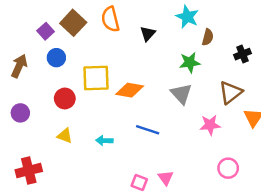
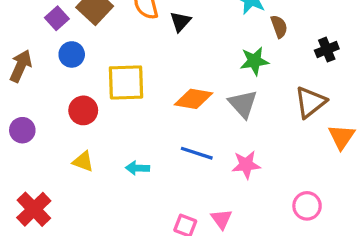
black triangle: (148, 34) -> (180, 22), moved
brown semicircle: (208, 37) -> (279, 27), turned -35
orange diamond: (130, 90) -> (193, 99), moved
pink star: (210, 125) -> (246, 165), moved
red cross: (29, 171) -> (34, 209), turned -30

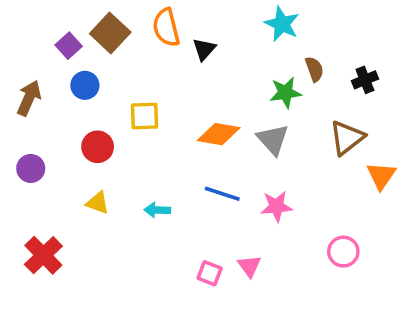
brown semicircle: (279, 27) -> (314, 69), moved
yellow square: (126, 82) -> (145, 116), size x0.7

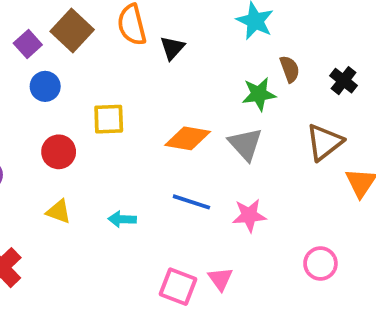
black cross: (365, 80) -> (344, 81), turned -30
pink square: (210, 273) -> (178, 287), size x1.4

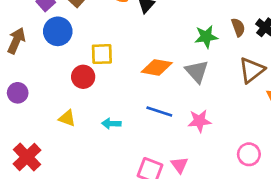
brown semicircle: (290, 69) -> (238, 27), moved
blue circle: (45, 86) -> (58, 31), size x1.4
red circle: (59, 152) -> (83, 77), moved

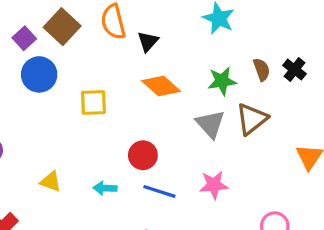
orange diamond: (157, 67) -> (161, 86), moved, turned 32
brown triangle: (252, 70) -> (252, 119), moved
red circle: (83, 77) -> (143, 155), moved
blue line: (159, 112) -> (159, 191), moved

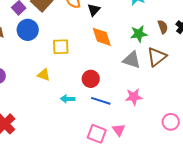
orange diamond: (161, 86) -> (102, 37), turned 30
gray triangle: (210, 124) -> (132, 60), turned -30
yellow triangle: (51, 182) -> (44, 75), moved

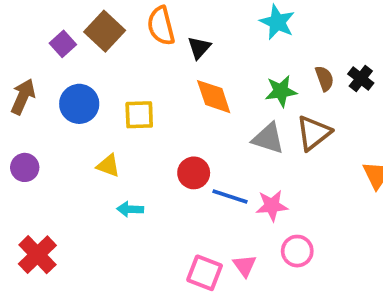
blue circle: (28, 30) -> (79, 104), moved
cyan arrow: (68, 99) -> (130, 209), moved
blue line: (101, 101) -> (230, 197), moved
pink circle: (171, 122) -> (297, 251), moved

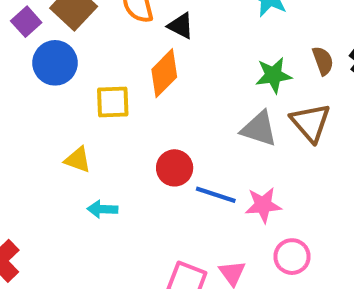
black triangle: (199, 48) -> (181, 26), turned -45
orange diamond: (214, 97) -> (164, 73), moved, turned 63
blue circle: (79, 104) -> (55, 63), moved
brown triangle: (314, 133) -> (311, 123), turned -33

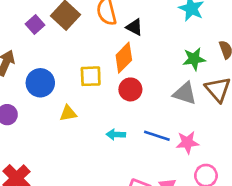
blue circle: (55, 63) -> (40, 83), moved
yellow triangle: (78, 160) -> (68, 113), turned -30
red circle: (175, 168) -> (130, 89), moved
cyan arrow: (102, 209) -> (116, 135), moved

